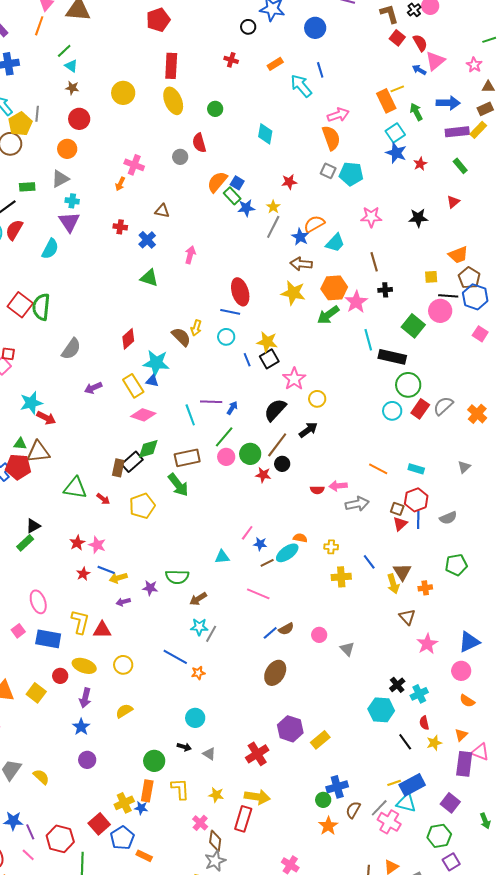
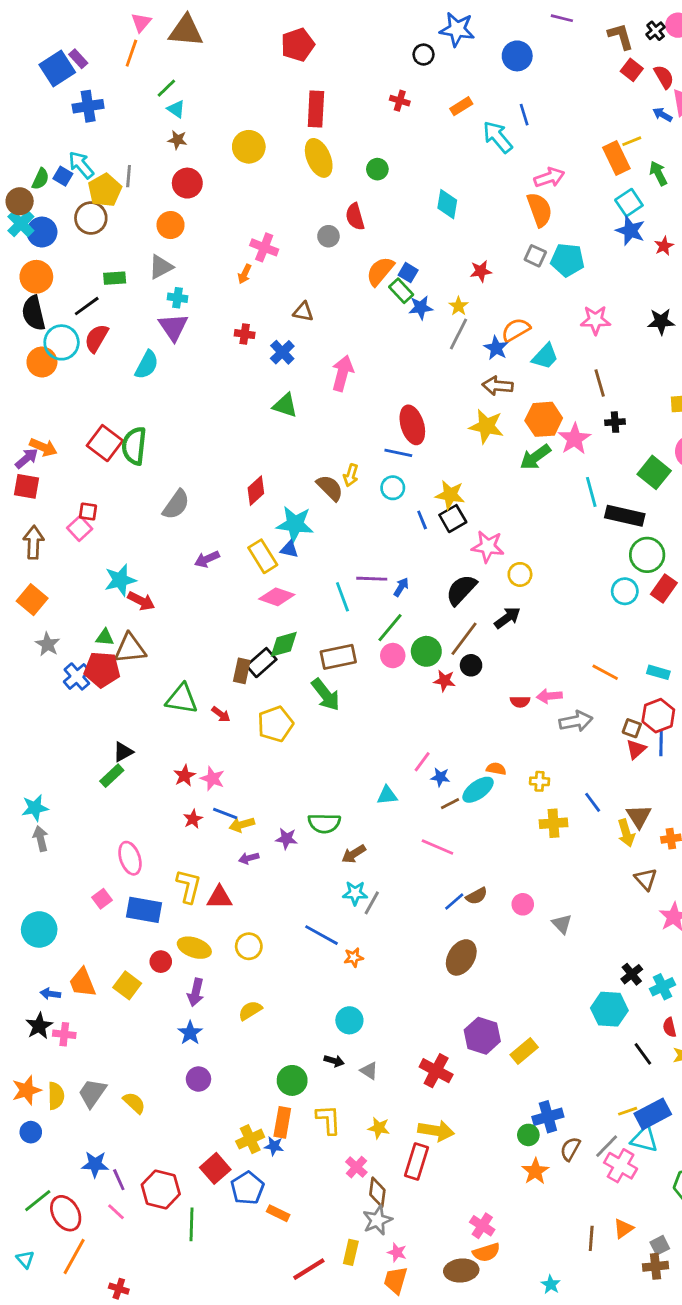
pink arrow: (190, 255) -> (342, 373), size x1.4
pink star: (294, 379) -> (488, 546), turned -30
red cross: (257, 754) -> (436, 1071), turned -30

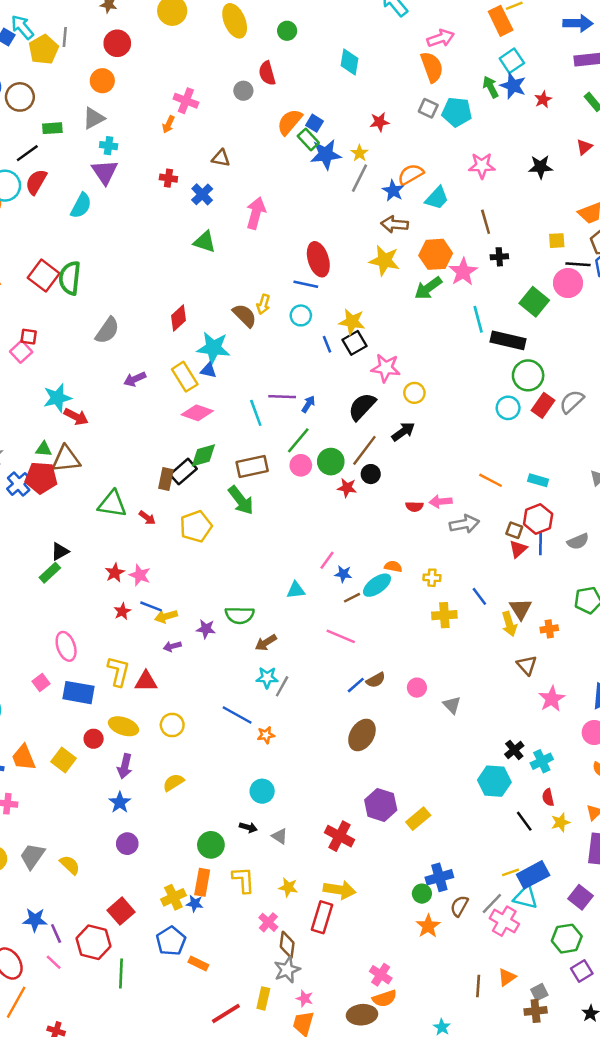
green arrow: (658, 173) -> (491, 87), moved
brown circle: (91, 218) -> (20, 97), moved
blue star: (421, 307) -> (326, 154), size x1.4
red square: (215, 1168) -> (121, 911), moved

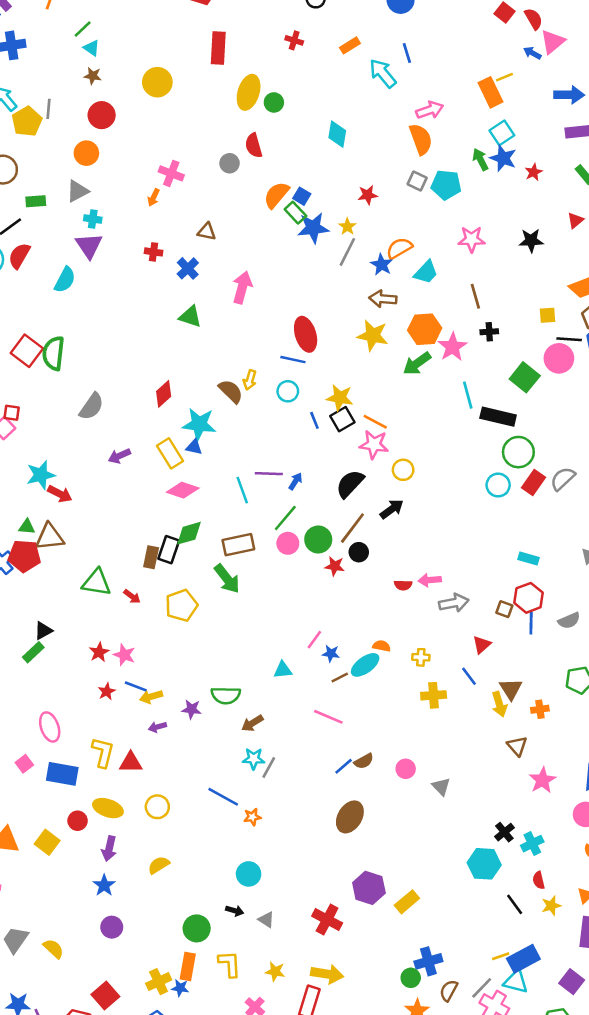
yellow ellipse: (235, 21) -> (249, 92), moved, turned 40
black rectangle: (183, 472) -> (169, 550), turned -30
orange line: (491, 480) -> (375, 422), moved
red triangle: (518, 549) -> (482, 645), moved

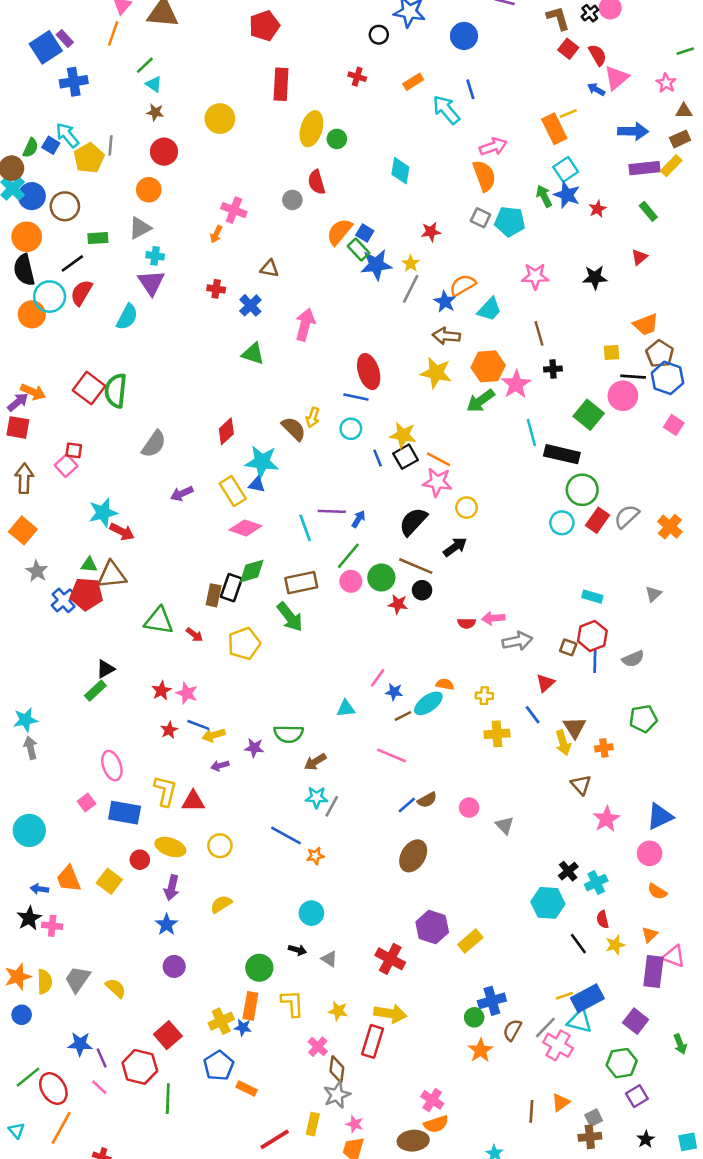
brown line: (352, 528) -> (416, 566), turned 76

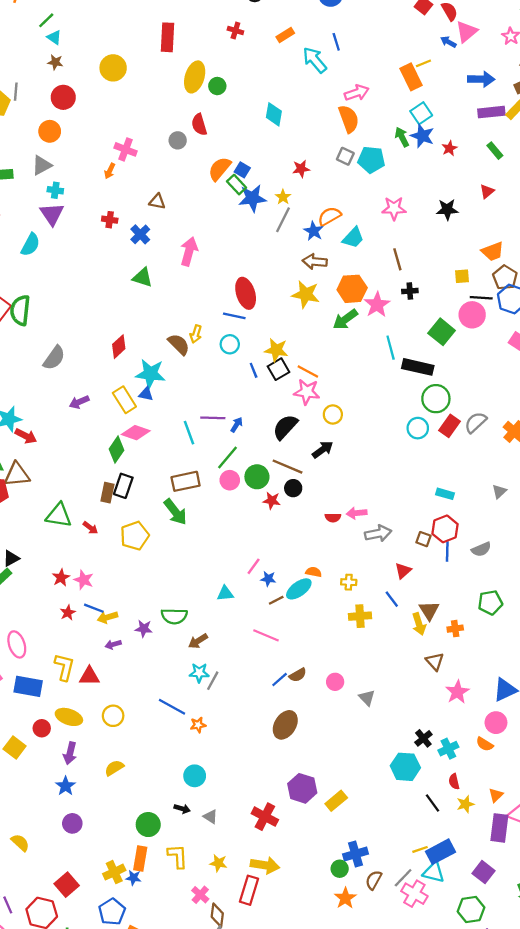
green diamond: (252, 571) -> (116, 450), moved, turned -40
orange semicircle: (657, 891) -> (485, 744), moved

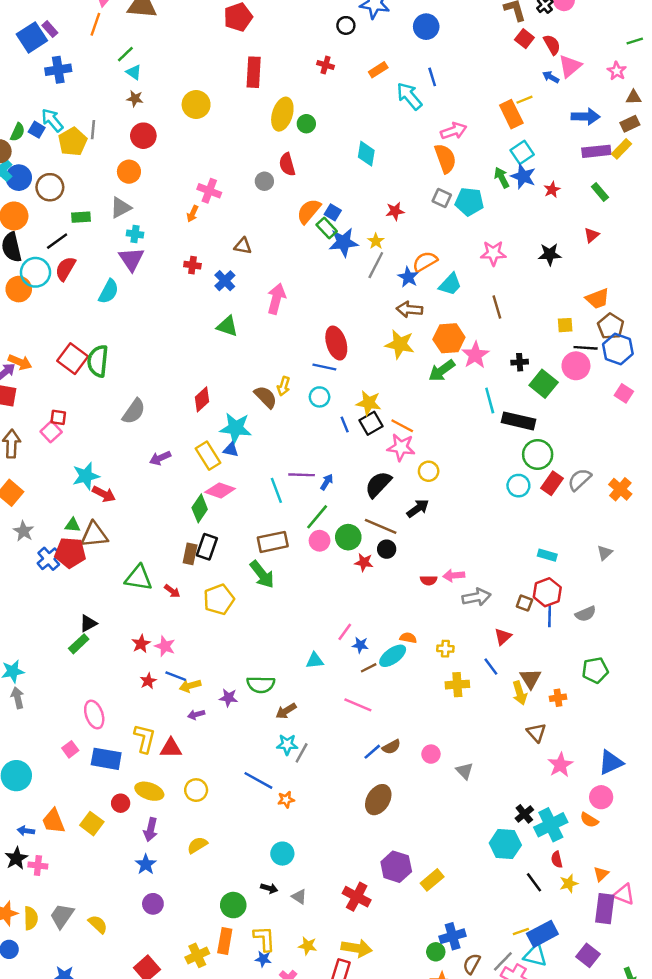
black cross: (410, 291) -> (520, 362), moved
cyan cross: (448, 749) -> (551, 825), size x1.5
blue star: (133, 878) -> (263, 959), moved

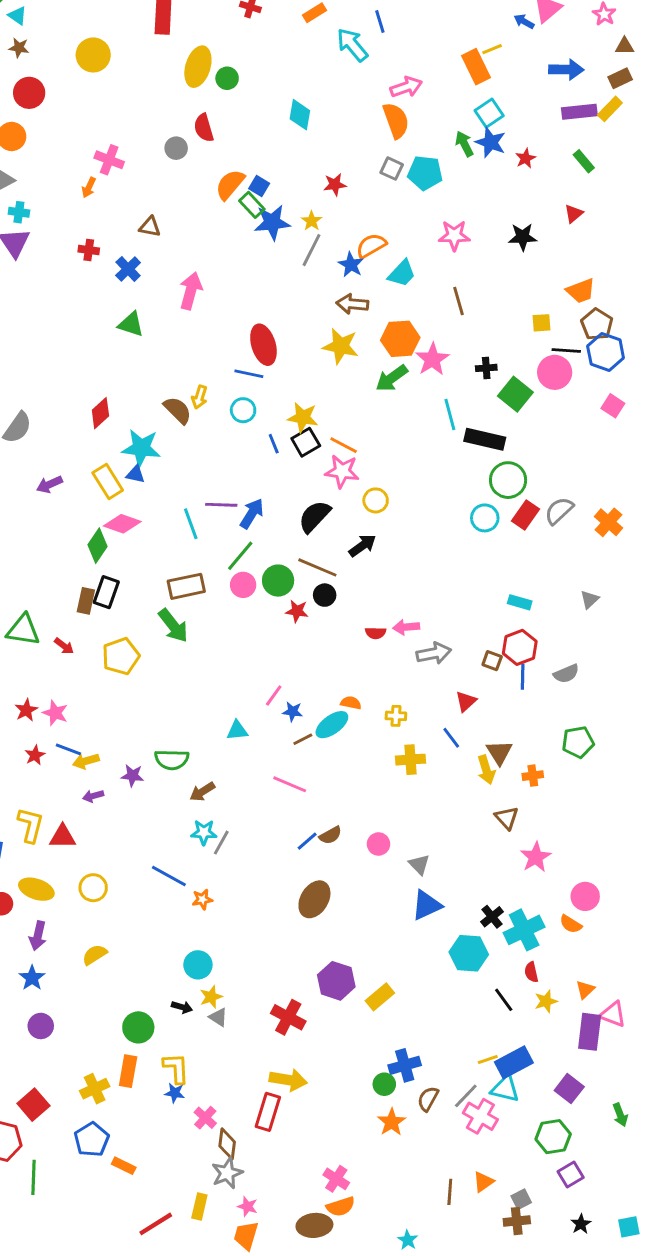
blue arrow: (327, 482) -> (252, 514), size x1.5
blue triangle: (611, 762) -> (427, 905), moved
yellow star: (308, 946) -> (211, 997), moved, turned -30

